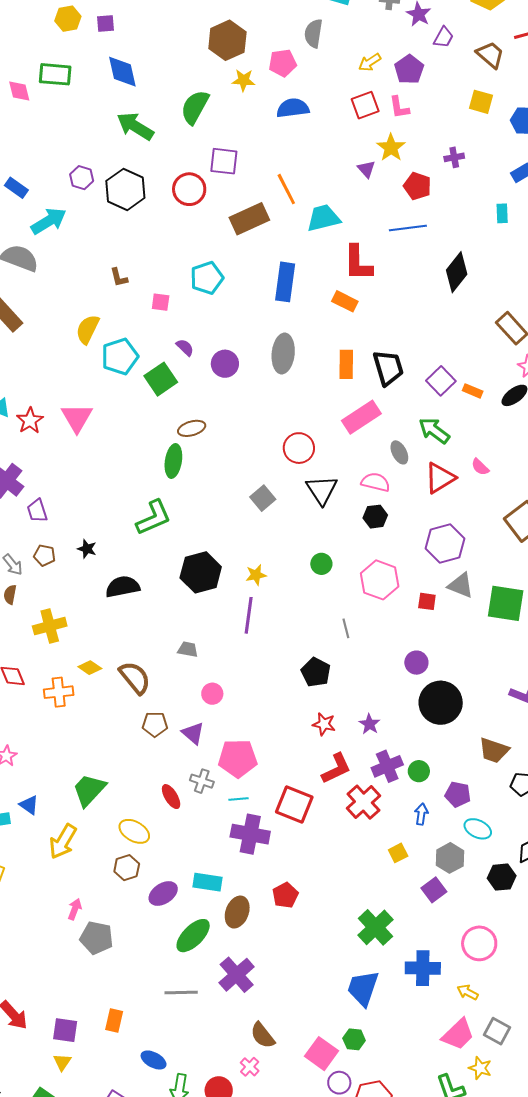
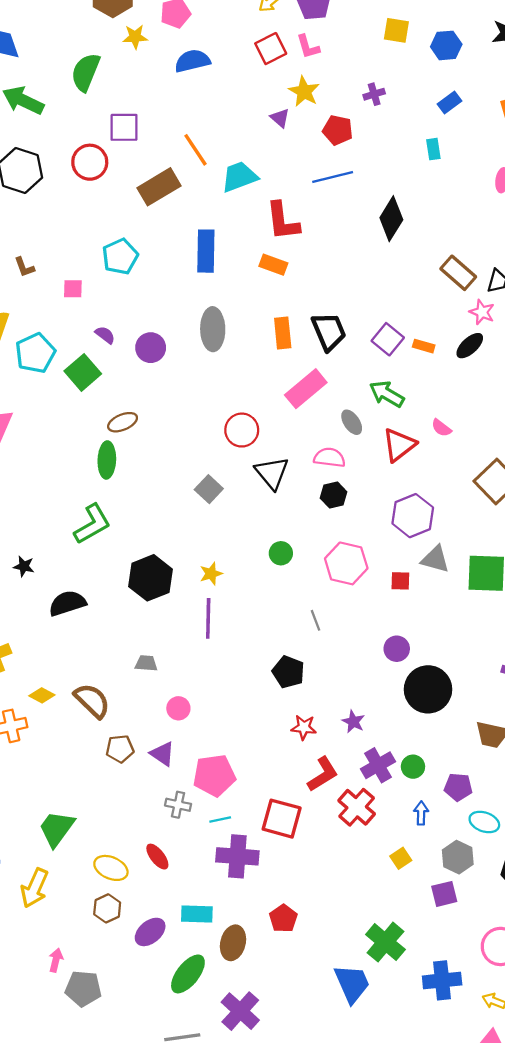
red ellipse: (171, 797) -> (157, 857), moved
purple square: (434, 890) -> (444, 894), turned 30
blue trapezoid: (363, 988) -> (352, 984), moved, turned 144

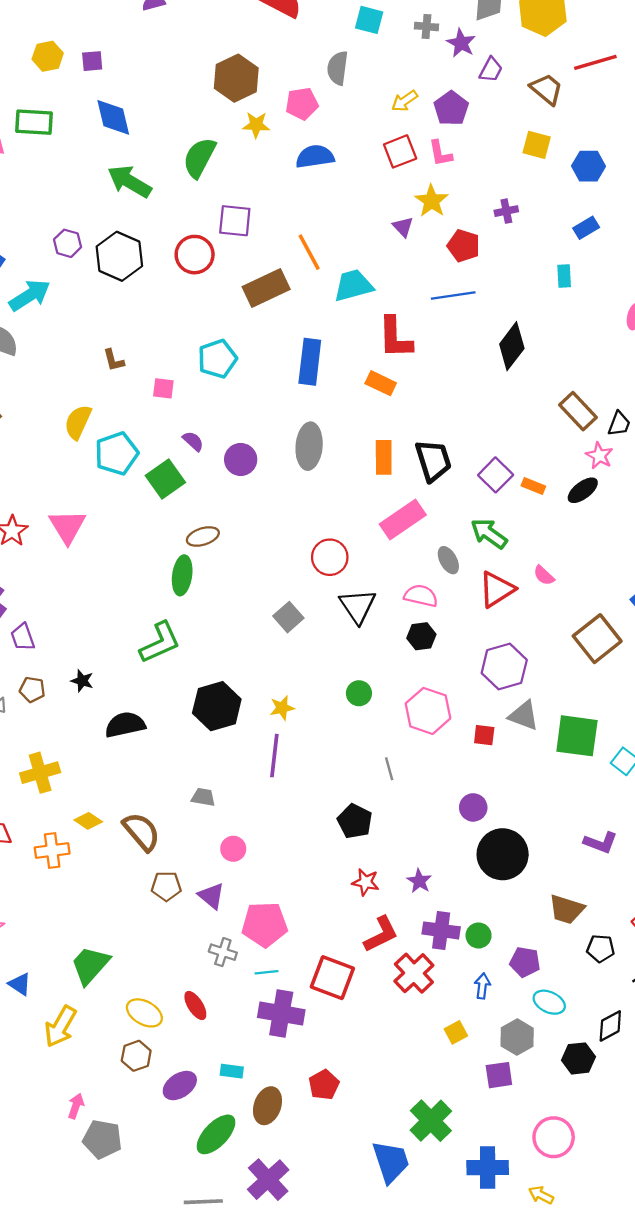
purple cross: (378, 765) -> (441, 930), turned 32
cyan rectangle: (197, 914) -> (232, 1071), size x0.7

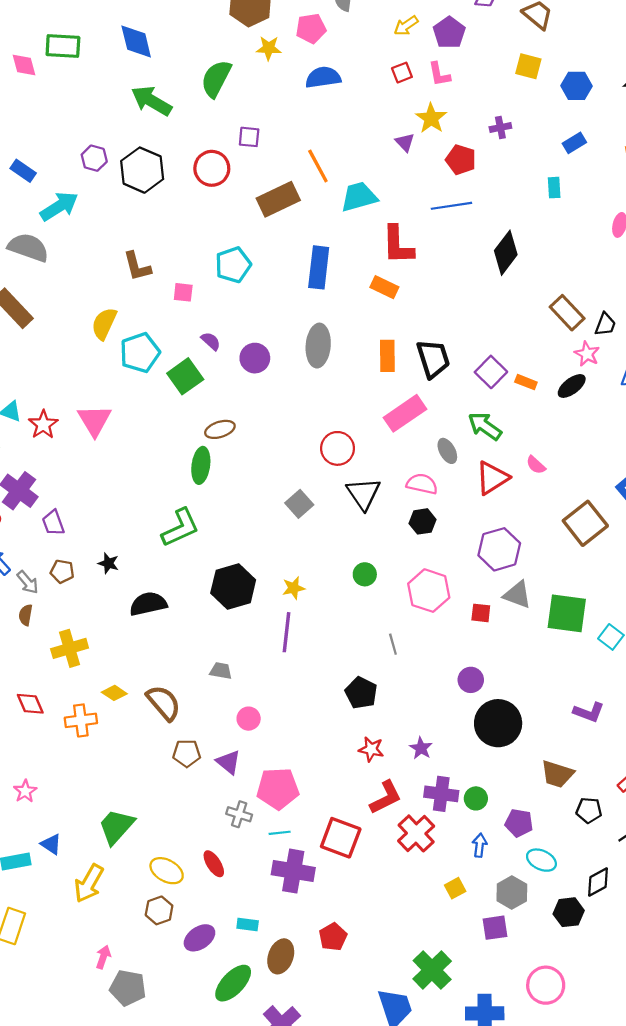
red square: (400, 151) -> (402, 73), size x0.7
purple square: (235, 221) -> (249, 137), size x0.7
brown L-shape: (114, 360) -> (137, 266), size x1.4

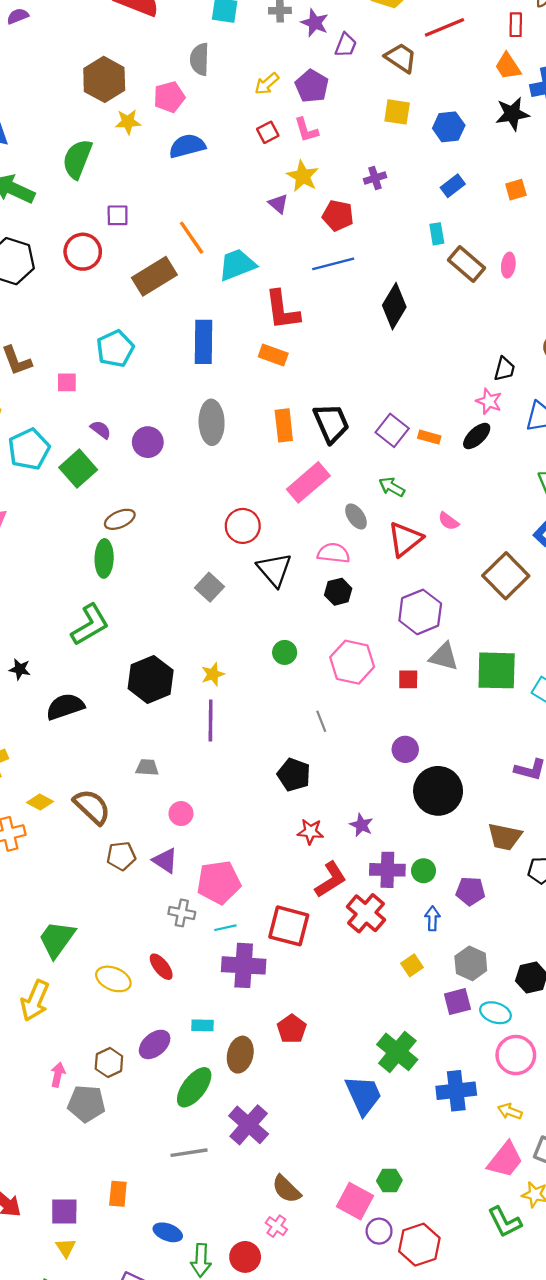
brown rectangle: (567, 313) -> (467, 264), moved
green arrow: (485, 426) -> (392, 487), size x0.7
cyan ellipse: (541, 860) -> (496, 1013), moved
brown hexagon: (159, 910) -> (109, 1062), moved

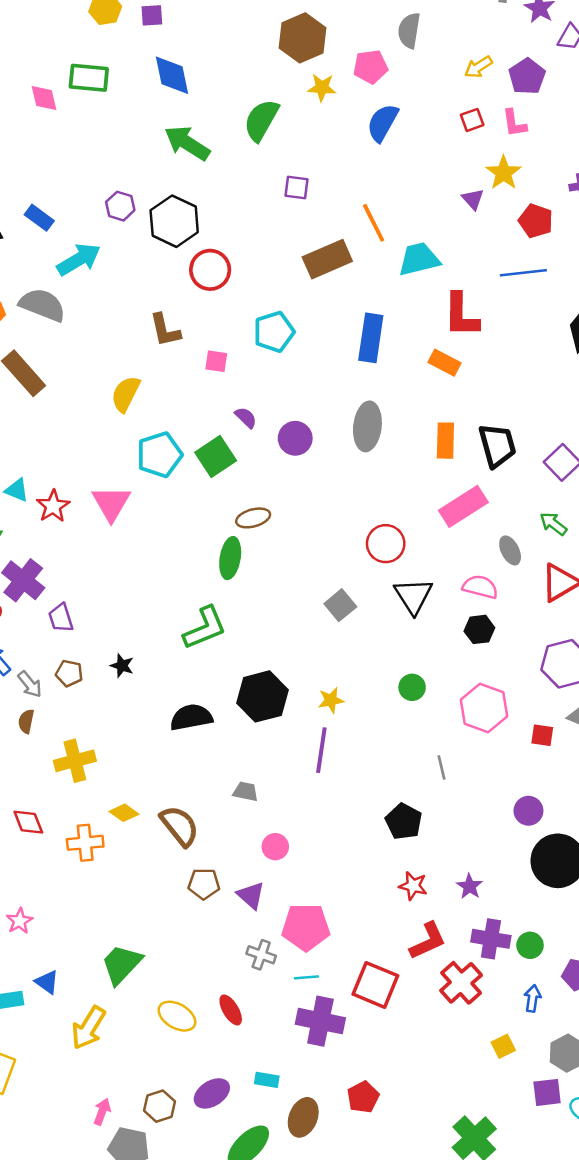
blue semicircle: (187, 146) -> (383, 123), turned -54
red circle: (83, 252) -> (210, 270), moved
cyan pentagon: (29, 449) -> (159, 455), moved
black semicircle: (65, 707) -> (191, 717), moved

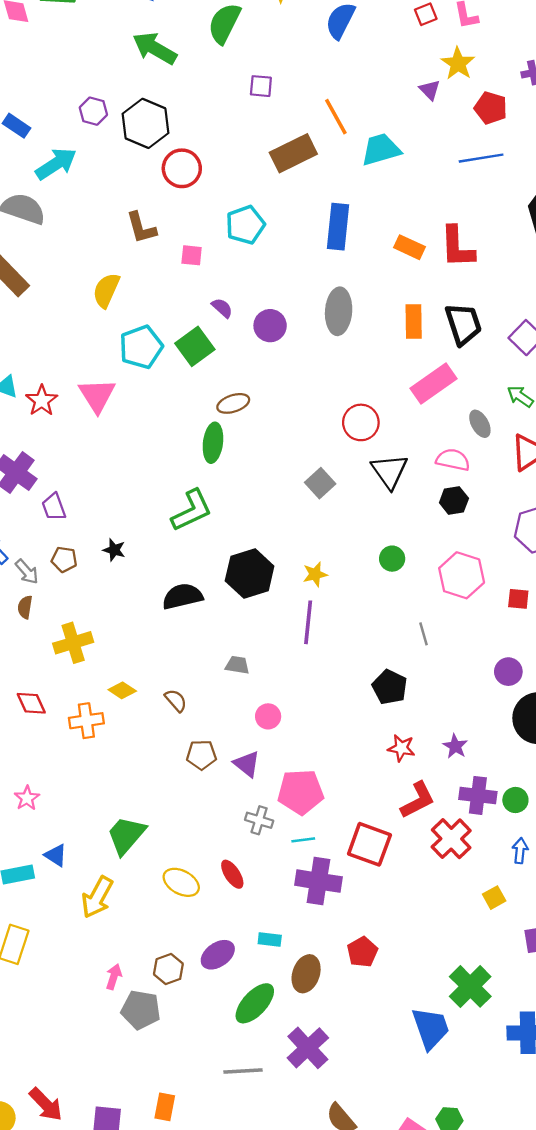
red L-shape: (461, 315) -> (457, 247), moved
brown semicircle: (180, 826) -> (176, 700), size x0.6

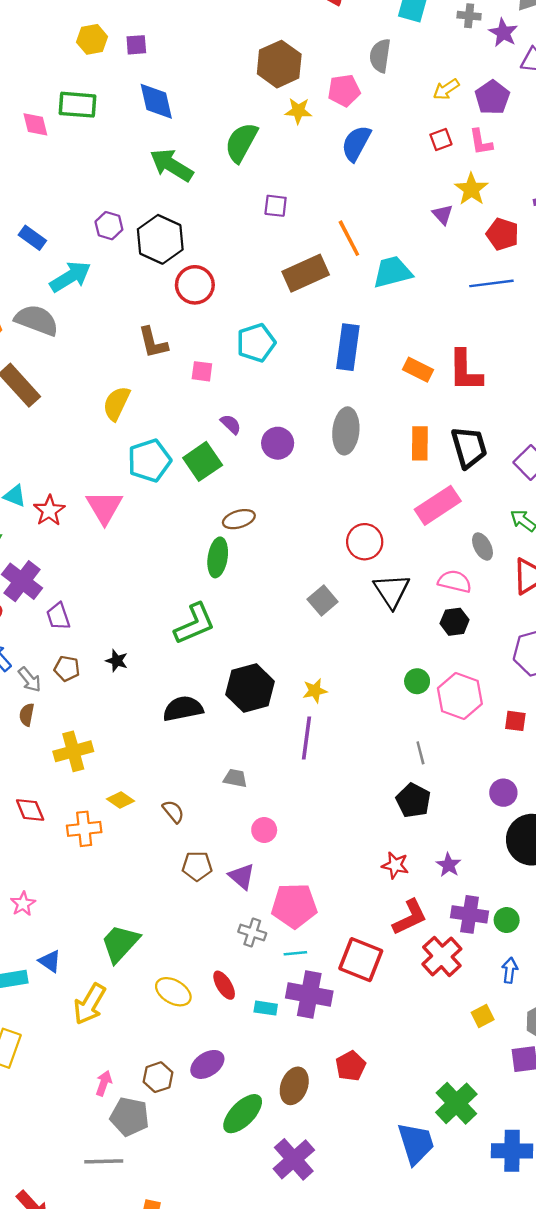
green circle: (392, 559) -> (417, 681), moved
black pentagon: (390, 687) -> (413, 800), moved
cyan rectangle: (270, 940) -> (266, 1008), moved
gray line: (243, 1071) -> (104, 1161), moved

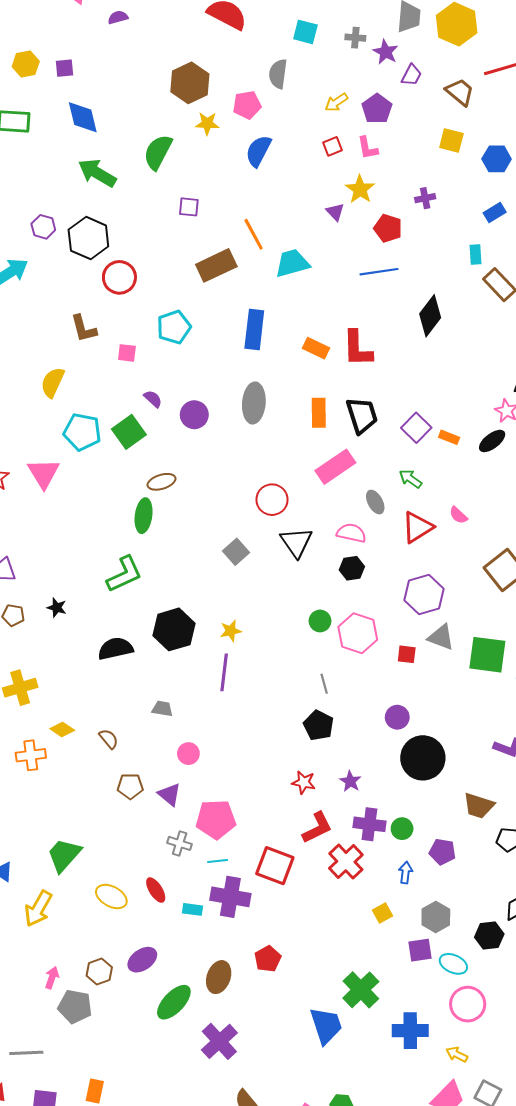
cyan pentagon: (149, 461) -> (82, 432), turned 30
gray line: (104, 1161) -> (26, 1053), moved

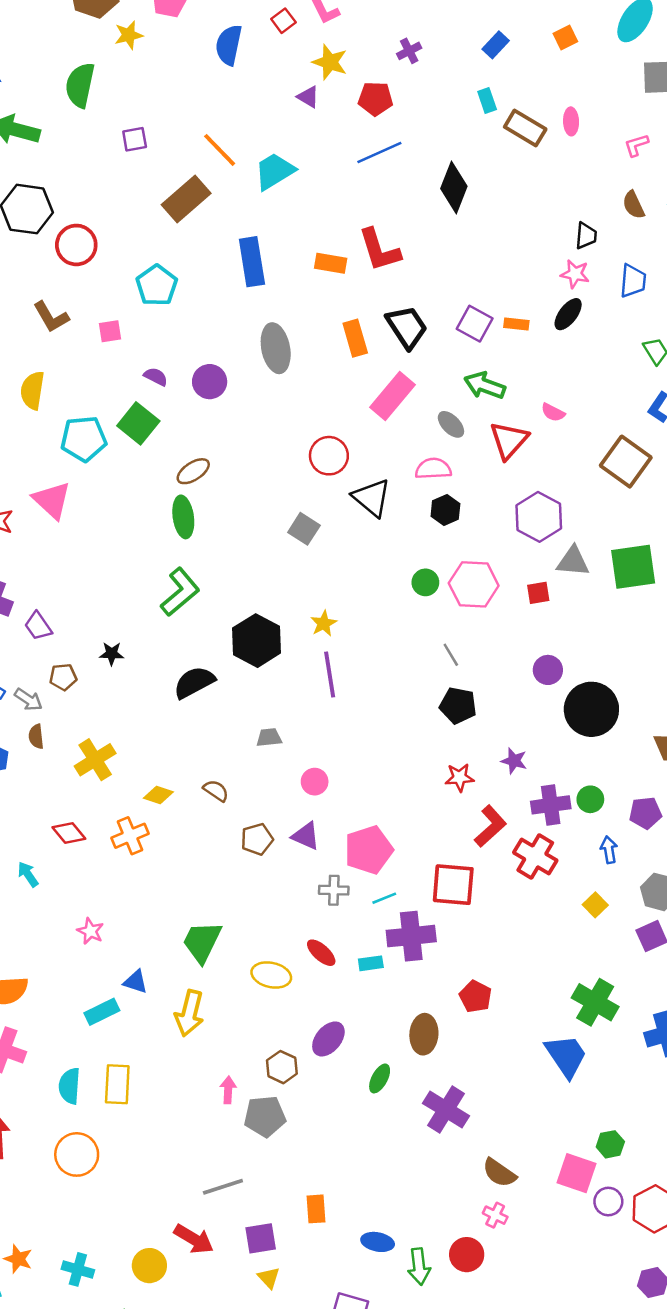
blue semicircle: (258, 151) -> (229, 45), moved
green arrow: (410, 479) -> (485, 385), size x1.4
green ellipse: (174, 1002) -> (380, 1078), size x0.6

